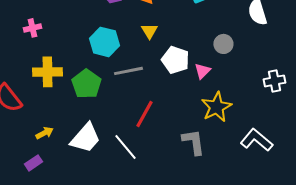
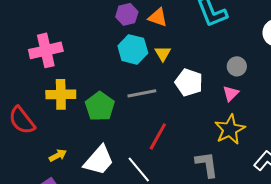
pink cross: (32, 28) -> (46, 50), size x1.8
cyan hexagon: (104, 42) -> (133, 49), moved
pink triangle: (202, 71) -> (231, 93), moved

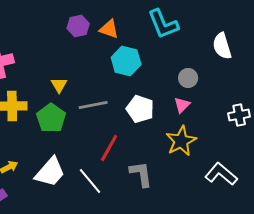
cyan hexagon: (133, 49) -> (126, 61), moved
yellow triangle: (163, 53) -> (59, 85), moved
white pentagon: (189, 82) -> (140, 109), moved
gray L-shape: (207, 164) -> (141, 174), moved

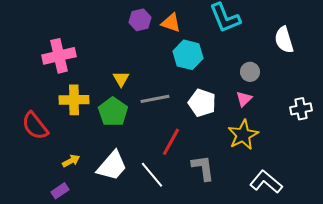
white L-shape: (221, 174) -> (266, 182), moved

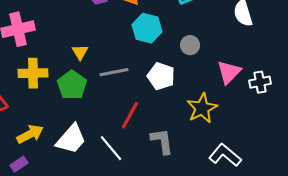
gray circle: (250, 72) -> (190, 45), moved
pink triangle: (244, 99) -> (229, 72), moved, size x1.5
yellow arrow: (71, 161) -> (30, 134), size x1.5

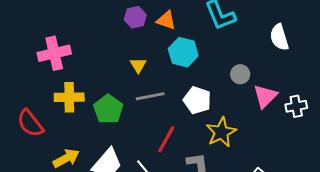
gray circle: (190, 45) -> (240, 74), moved
yellow triangle: (80, 52) -> (138, 65), moved
yellow star: (202, 108) -> (221, 132), moved

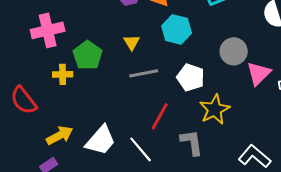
gray circle: (240, 74) -> (234, 51), size x1.4
yellow cross: (69, 97) -> (63, 74), size x0.7
green pentagon: (108, 109) -> (88, 55), moved

